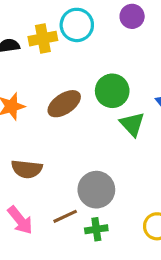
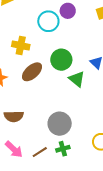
cyan circle: (77, 25) -> (48, 21), moved
yellow cross: (43, 39) -> (21, 45), moved, turned 30
brown line: (65, 216) -> (40, 152), moved

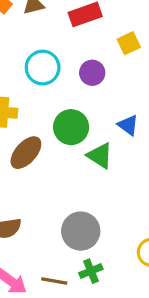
purple circle: (68, 11) -> (92, 73), moved
brown line: (40, 152) -> (54, 281), turned 49

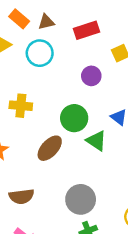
cyan circle: (43, 68) -> (40, 53), moved
brown ellipse: (26, 153) -> (50, 148), moved

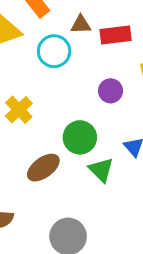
brown triangle: (46, 22) -> (81, 25), moved
yellow cross: (21, 106) -> (19, 110), turned 30

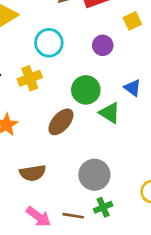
cyan circle: (54, 51) -> (49, 43), moved
yellow cross: (19, 110) -> (30, 78), turned 35

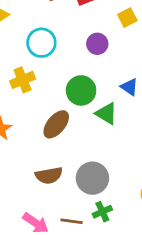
brown semicircle: (33, 173) -> (49, 175), moved

